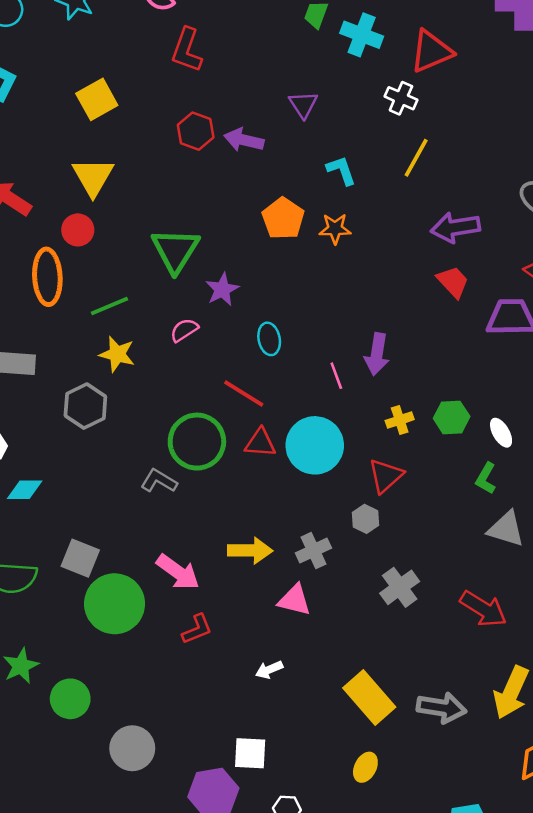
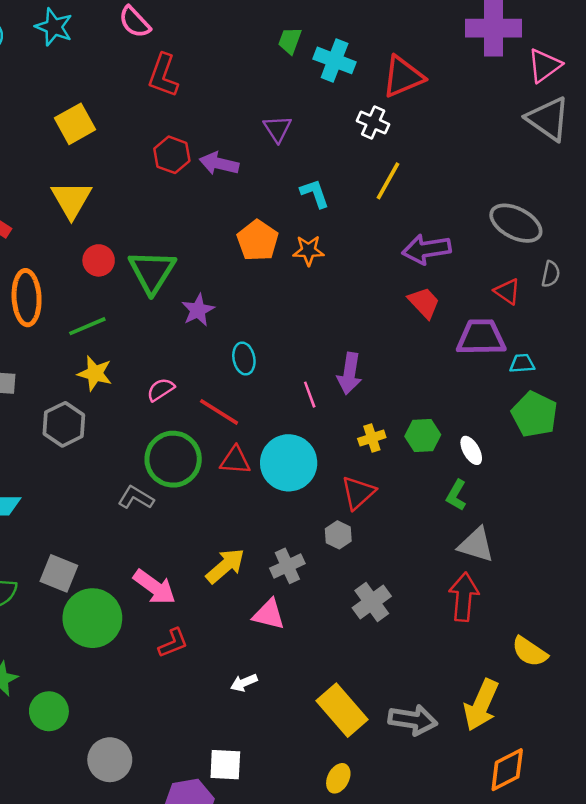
red circle: (78, 230) -> (99, 260), moved
pink semicircle: (184, 330) -> (161, 390), moved
yellow arrow: (250, 551) -> (225, 566), turned -42
red arrow: (483, 609) -> (464, 597), moved, turned -117

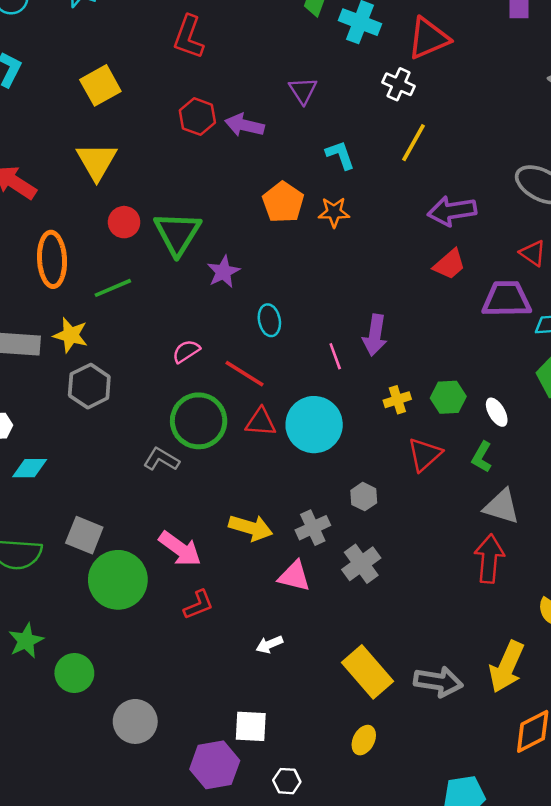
red trapezoid: (424, 303) -> (449, 264), turned 92
yellow star: (95, 373) -> (71, 335), moved
red triangle: (358, 493) -> (425, 454), moved
yellow arrow: (225, 566) -> (251, 528), turned 57
gray cross: (372, 602) -> (361, 564), moved

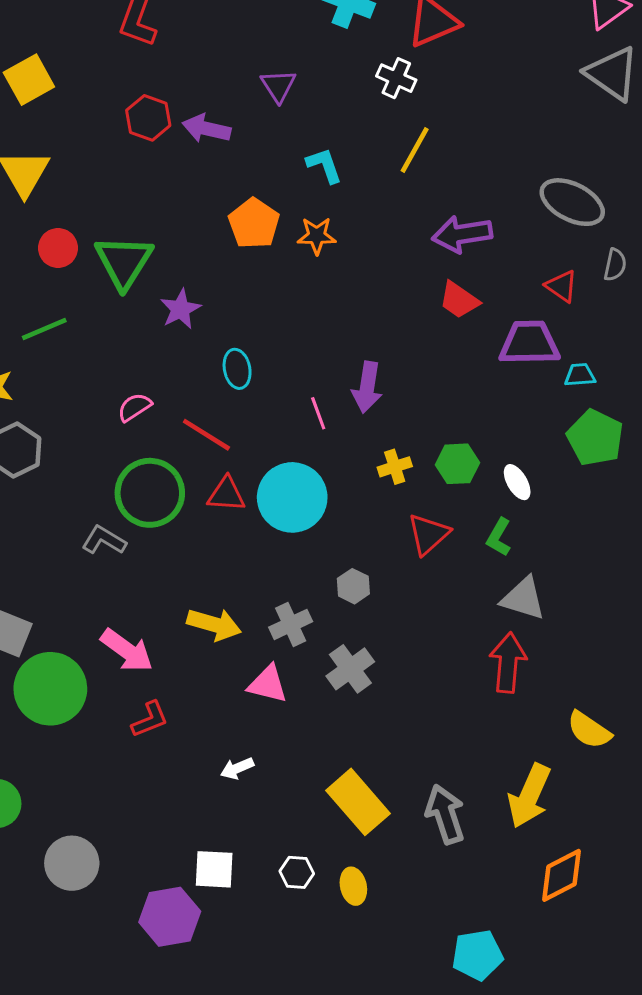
red trapezoid: (449, 264) -> (459, 300), turned 76
gray arrow: (438, 682) -> (445, 814), turned -117
yellow ellipse: (364, 740) -> (353, 886), turned -40
white hexagon: (287, 781) -> (297, 872), moved

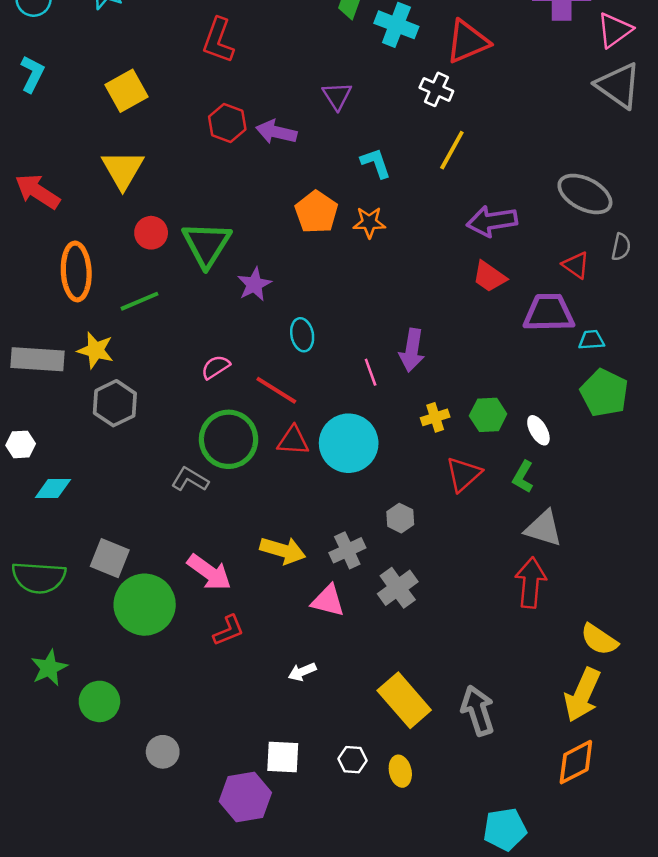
yellow arrow: (529, 796) -> (582, 695), moved
gray circle: (72, 863) -> (163, 752), size x0.7

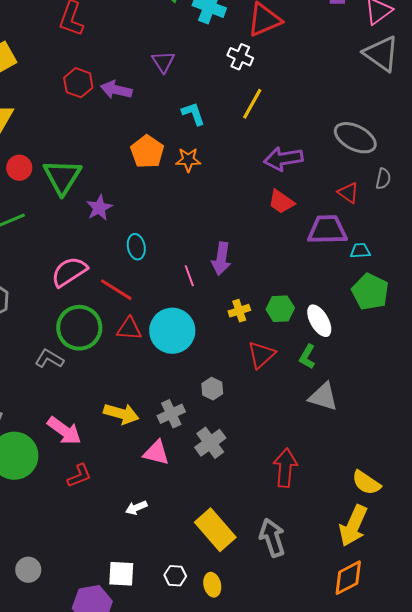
pink semicircle: (216, 367) -> (69, 272), size x1.6
white ellipse: (538, 430) -> (319, 321), size x1.4
red arrow: (531, 583) -> (285, 468), moved

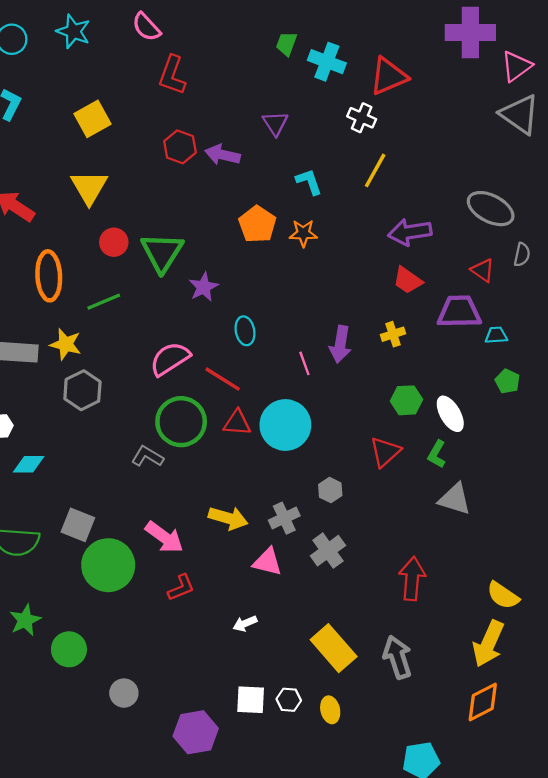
green pentagon: (370, 292) -> (507, 381), size x0.6
yellow cross: (239, 311) -> (393, 334), moved
white square: (121, 574) -> (251, 700), moved

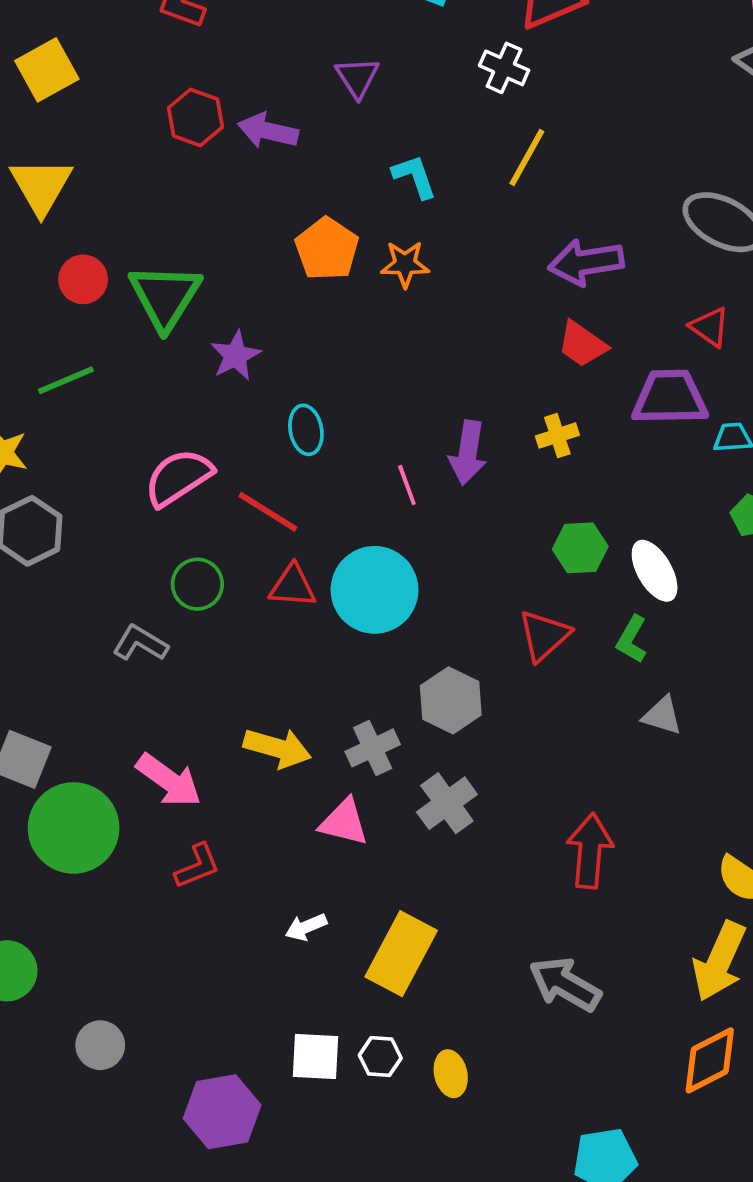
green circle: (181, 422) -> (197, 584), size x0.6
gray hexagon: (330, 490) -> (451, 700), size x1.5
gray triangle: (455, 499) -> (662, 716), size x0.7
yellow rectangle: (334, 648) -> (401, 954), moved, turned 69
gray arrow: (398, 657) -> (565, 984), turned -42

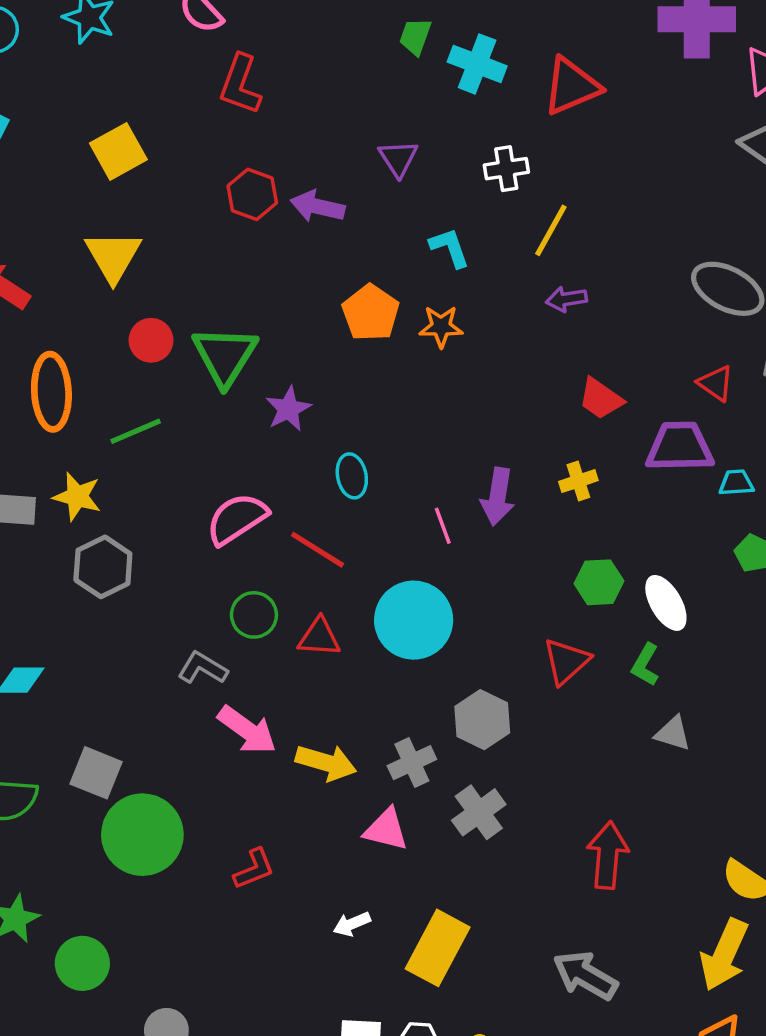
white cross: (504, 68) -> (506, 169), moved, turned -33
purple arrow: (586, 262) -> (566, 299), moved, size x0.6
red triangle: (293, 586) -> (319, 637), moved
pink arrow: (169, 780) -> (247, 730), moved

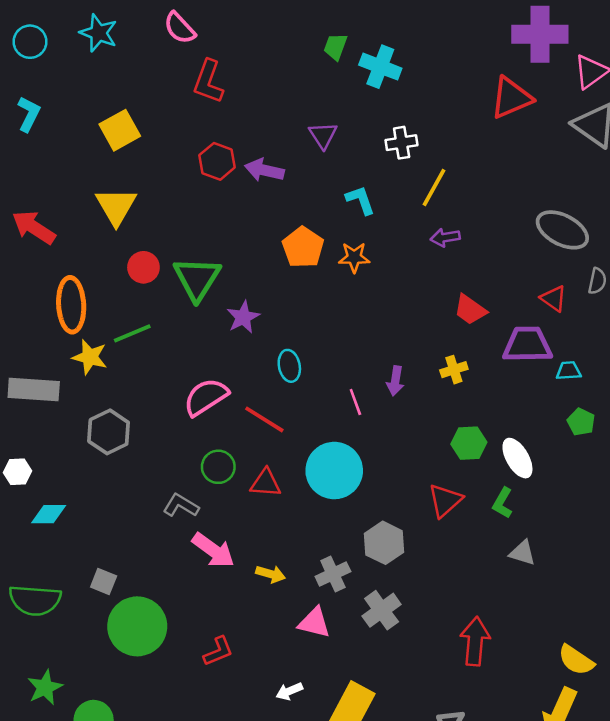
red triangle: (572, 86) -> (511, 98), moved
yellow star: (77, 496) -> (90, 357), moved
purple arrow: (498, 496) -> (395, 381), size x0.7
yellow arrow: (326, 763) -> (271, 574), size x0.7
gray square: (96, 773) -> (104, 581), size x0.7

